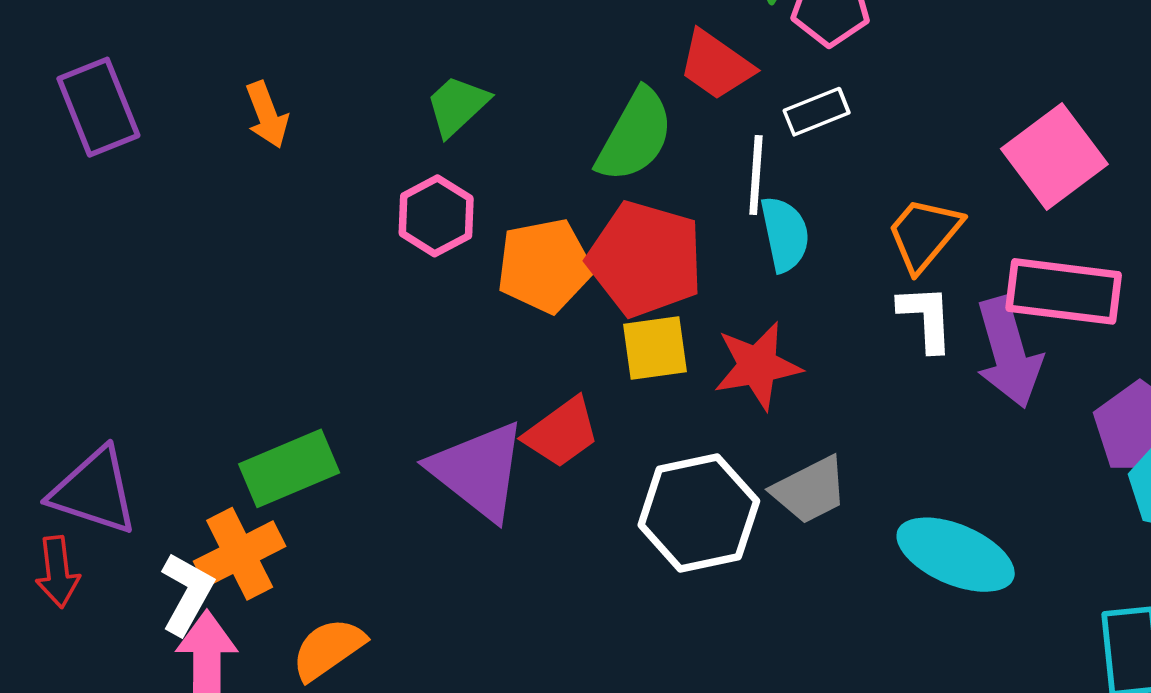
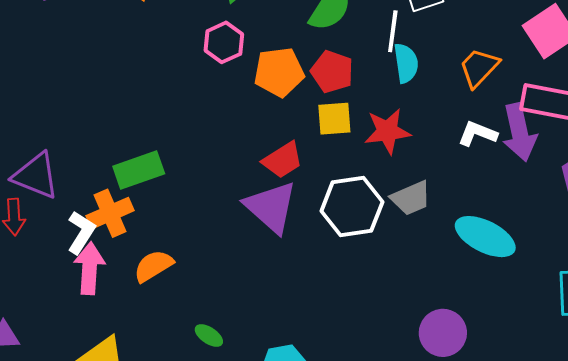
red pentagon: (645, 259) -> (332, 72), size x0.7
white L-shape: (926, 318) -> (477, 134), moved, turned -69
purple triangle: (478, 471) -> (271, 207), moved

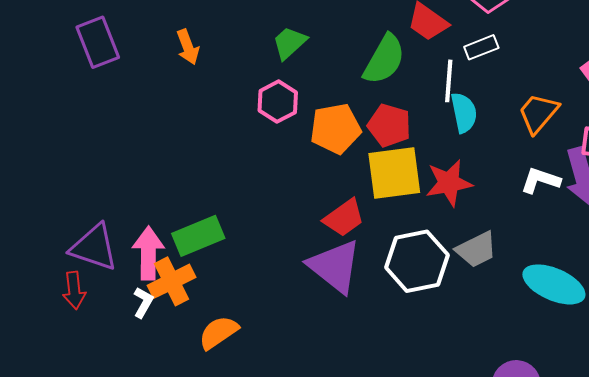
yellow square: (334, 119) -> (394, 173), size x1.5
white L-shape: (81, 232) -> (143, 302), size x0.7
pink arrow: (89, 268) -> (148, 253), moved

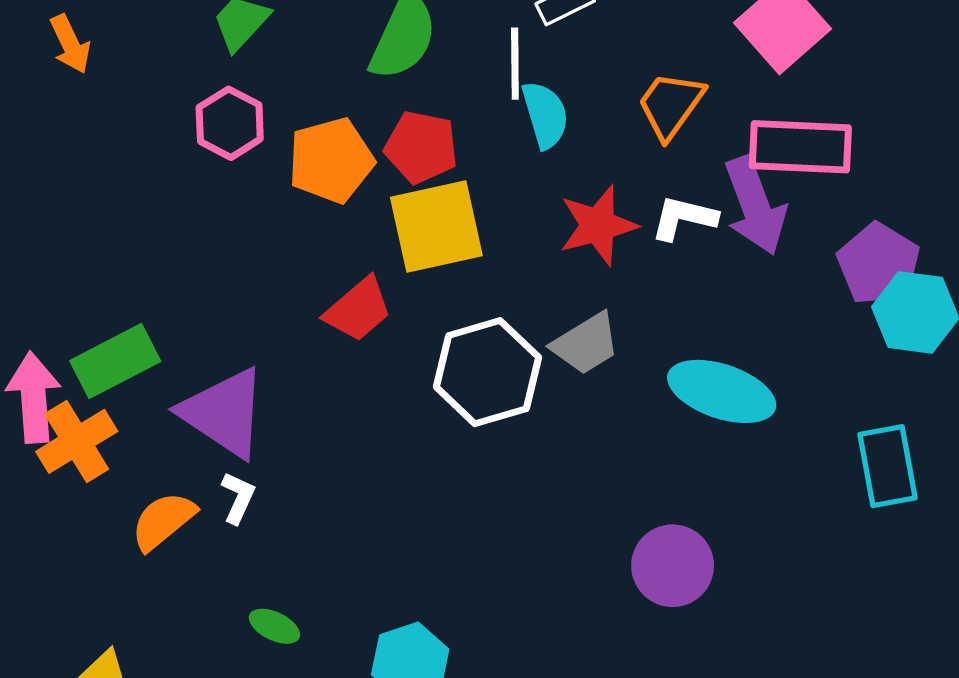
red star: (449, 183) -> (598, 225), moved
purple triangle: (335, 266) -> (224, 413), moved
white L-shape: (143, 302) -> (238, 498), moved

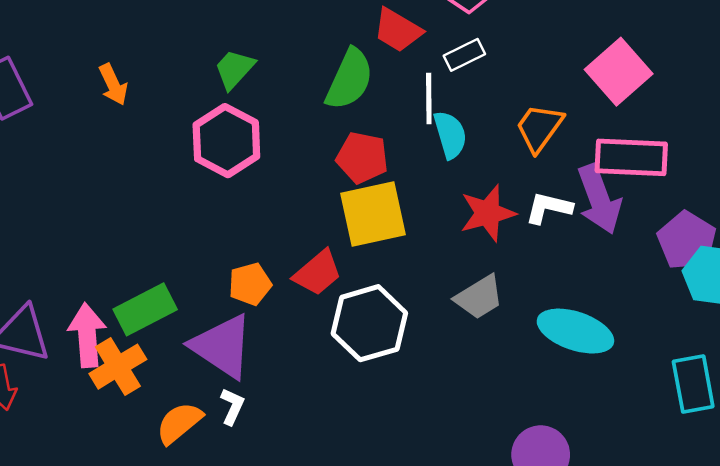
pink hexagon: (230, 123) -> (226, 141), size x1.4
orange pentagon: (331, 160) -> (250, 284), moved, size x0.7
white hexagon: (487, 372) -> (369, 323), moved

